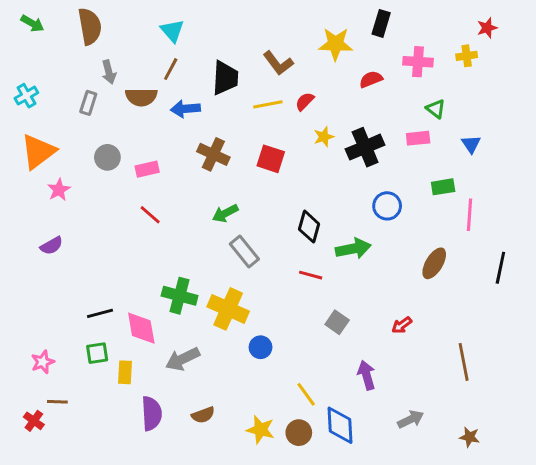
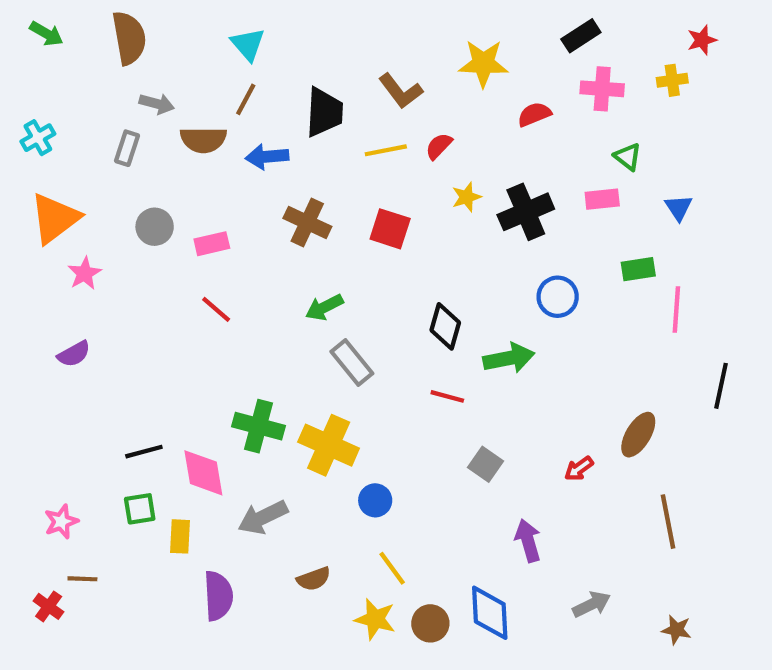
black rectangle: (381, 23) -> (581, 36), moved, turned 40
gray arrow: (109, 72) -> (157, 104), turned -60
brown ellipse: (434, 263) -> (638, 435), moved
yellow line: (306, 394) -> (392, 568), moved
brown semicircle: (203, 415) -> (314, 579), moved

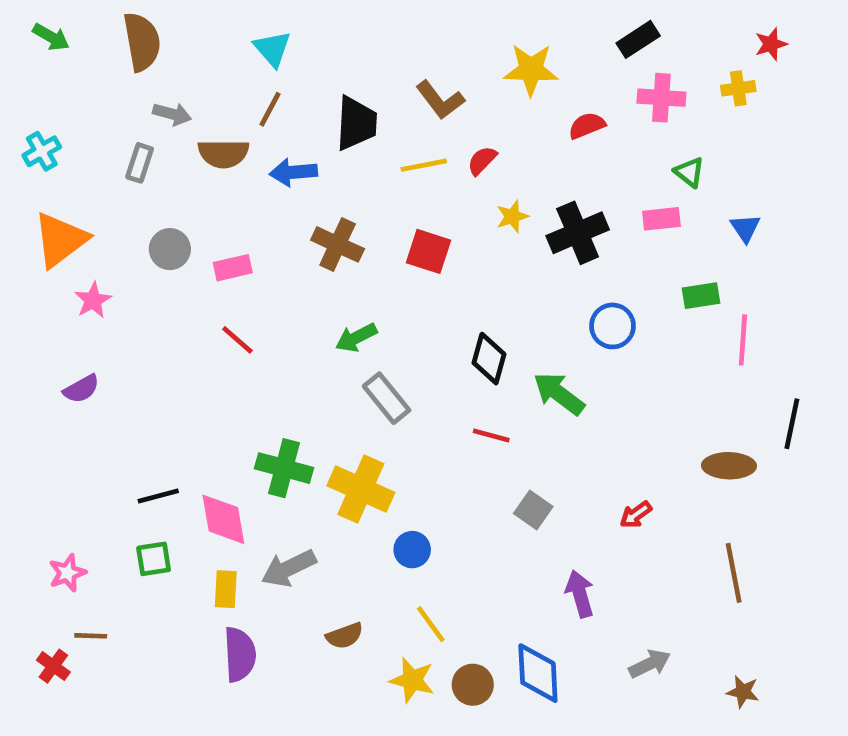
green arrow: (509, 358) -> (559, 394), turned -132
brown ellipse: (638, 435) -> (729, 466), moved, turned 60
yellow rectangle: (180, 536) -> (226, 589), moved

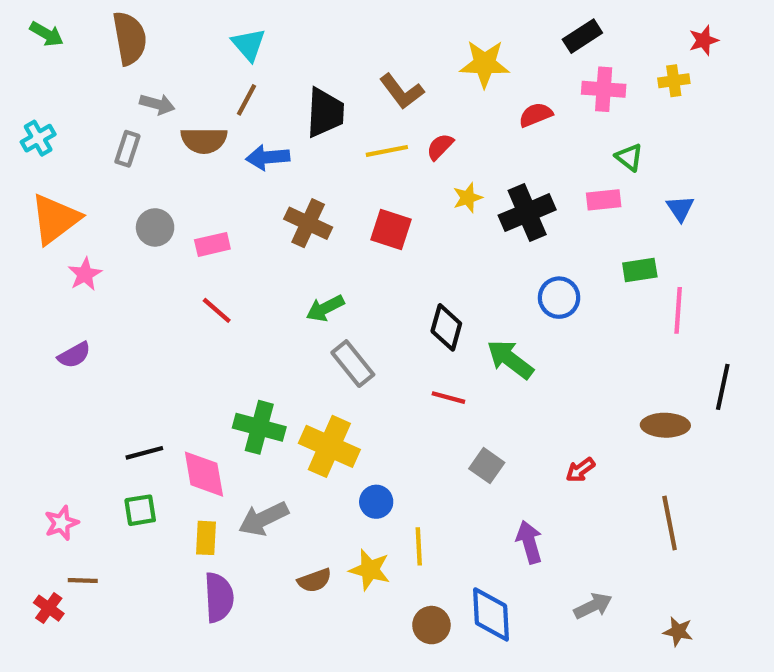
yellow line: (431, 624) -> (419, 546), moved, turned 33
yellow star: (412, 680) -> (370, 570), moved

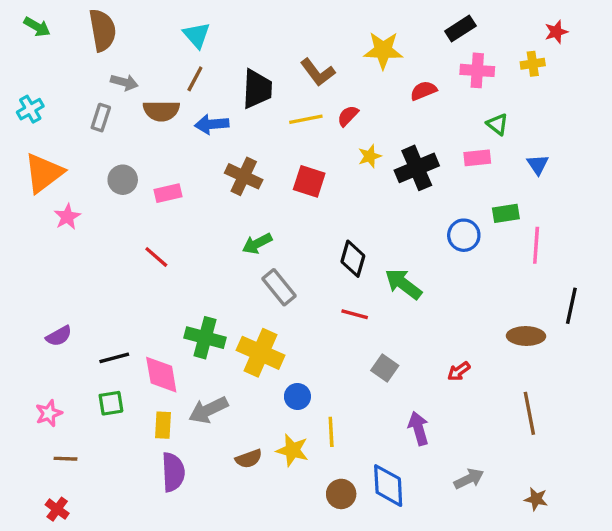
blue circle: (559, 298) -> (464, 235), moved
red line: (217, 310) -> (156, 257), moved
purple semicircle: (74, 355) -> (59, 336), moved
red cross: (49, 608) -> (57, 509), moved

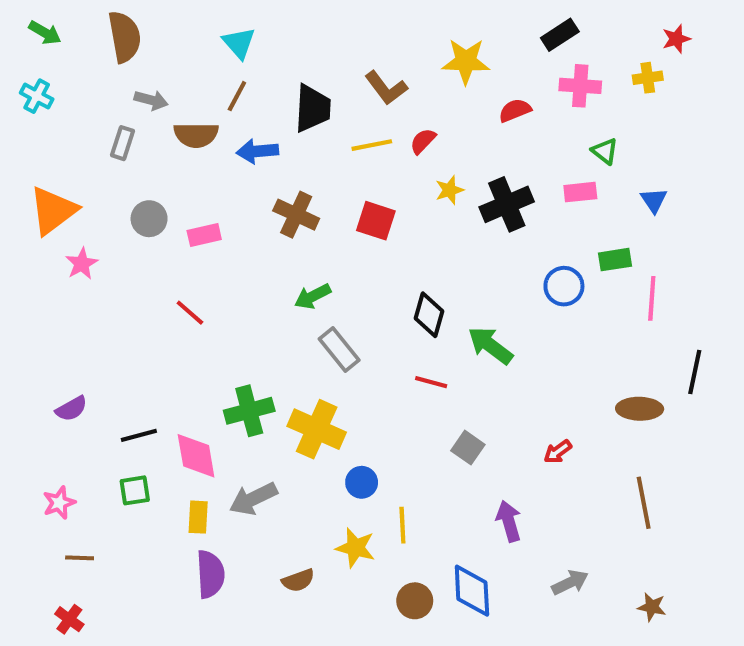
cyan cross: (30, 109) -> (37, 96), moved, turned -32
green cross: (205, 338) -> (249, 411), turned -30
brown semicircle: (249, 459) -> (298, 580), moved

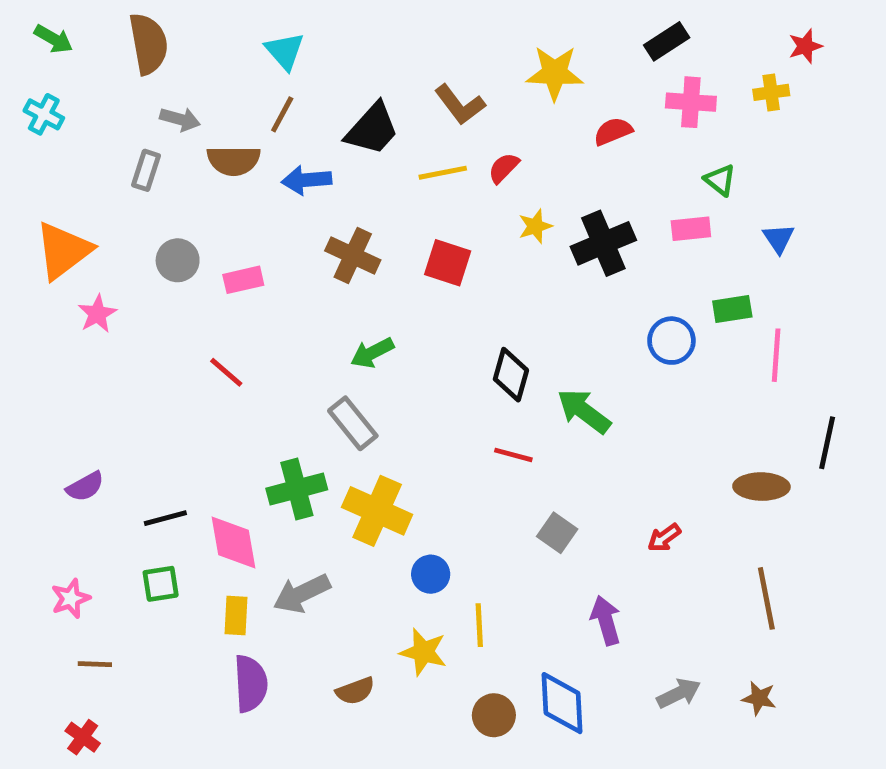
black trapezoid: (313, 108) -> (372, 129), turned 39
gray rectangle: (339, 349) -> (353, 423), moved
brown star: (652, 607) -> (759, 698), moved

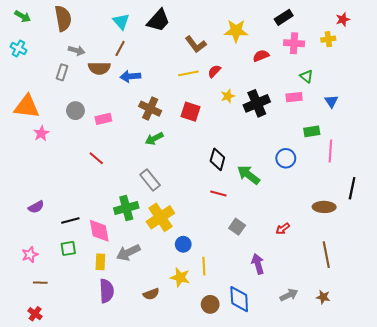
black trapezoid: (372, 129) -> (158, 20), moved
orange triangle: (63, 251) -> (27, 106), turned 44
blue circle: (671, 341) -> (286, 158), moved
green arrow: (372, 353) -> (154, 139), moved
yellow cross: (377, 511) -> (160, 217), turned 32

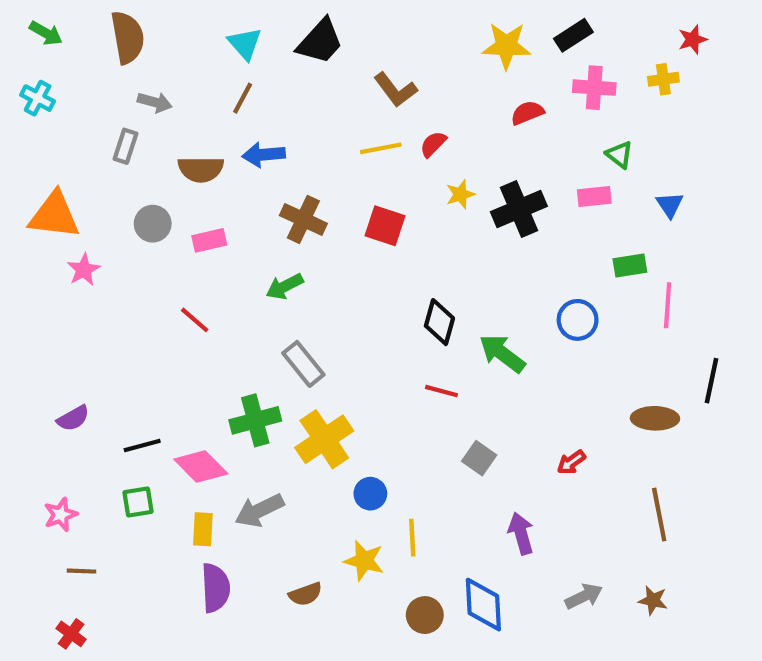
yellow star: (236, 31) -> (506, 46), moved
brown semicircle: (99, 68) -> (201, 169), moved
green arrow: (154, 139) -> (285, 286), moved
pink diamond: (99, 231) -> (201, 466), turned -35

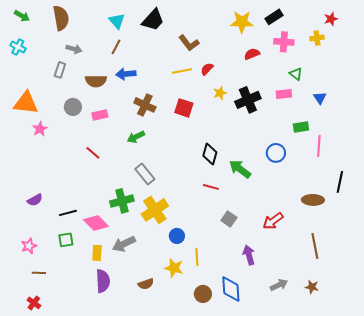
red arrow: (571, 462) -> (273, 221), size x1.5

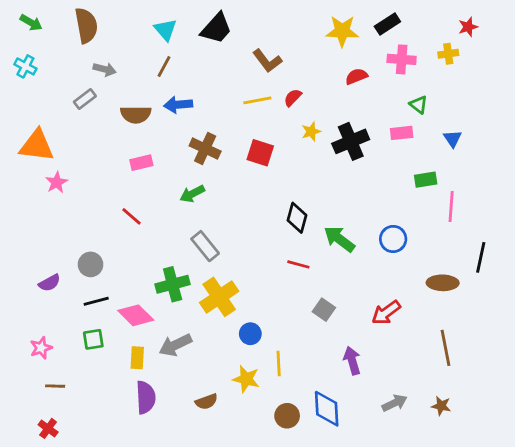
gray rectangle: (60, 70) -> (85, 99), turned 35
gray circle: (73, 107) -> (91, 264), moved
blue circle: (276, 153) -> (393, 239), moved

